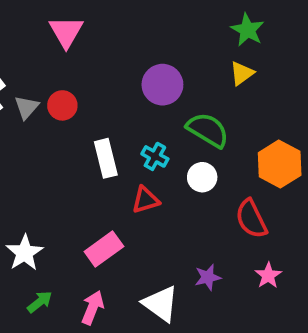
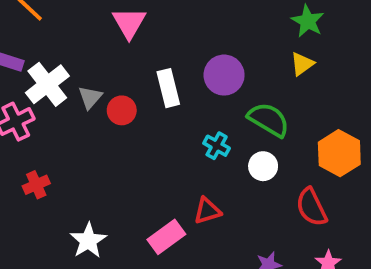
red circle: (62, 105) -> (122, 110), moved
white rectangle: (106, 158) -> (168, 88), moved
red triangle: (145, 200) -> (207, 211), moved

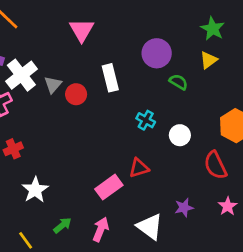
purple circle: (224, 75) -> (157, 53), moved
green semicircle: (269, 120) -> (178, 82), moved, size x0.6
white star: (88, 241) -> (35, 190), moved

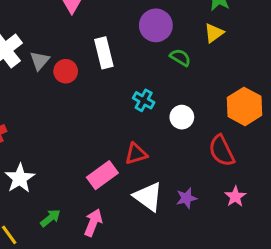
white triangle: (150, 227) -> (148, 197), moved

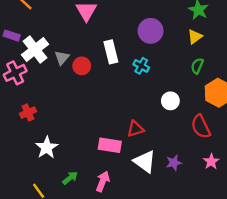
green semicircle: (180, 57) -> (197, 66), moved, turned -98
cyan cross: (144, 100) -> (141, 66), moved
pink rectangle: (102, 175) -> (110, 145), turned 45

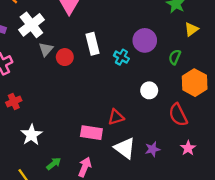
purple circle: (151, 31) -> (145, 40), moved
yellow triangle: (195, 37) -> (191, 29), moved
white cross: (35, 50) -> (31, 25), moved

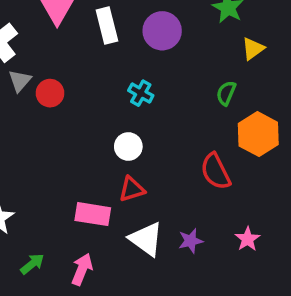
purple circle: (145, 40) -> (162, 31), moved
white rectangle: (93, 44) -> (107, 25), moved
white circle: (149, 90) -> (128, 146), moved
red semicircle: (178, 115) -> (216, 171), moved

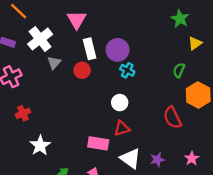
white rectangle: (107, 25) -> (90, 49), moved
purple circle: (162, 31) -> (118, 50), moved
red circle: (50, 93) -> (82, 70), moved

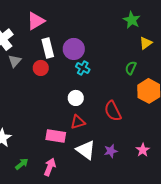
pink triangle: (77, 20) -> (36, 21), turned 30
red semicircle: (172, 118) -> (113, 111), moved

